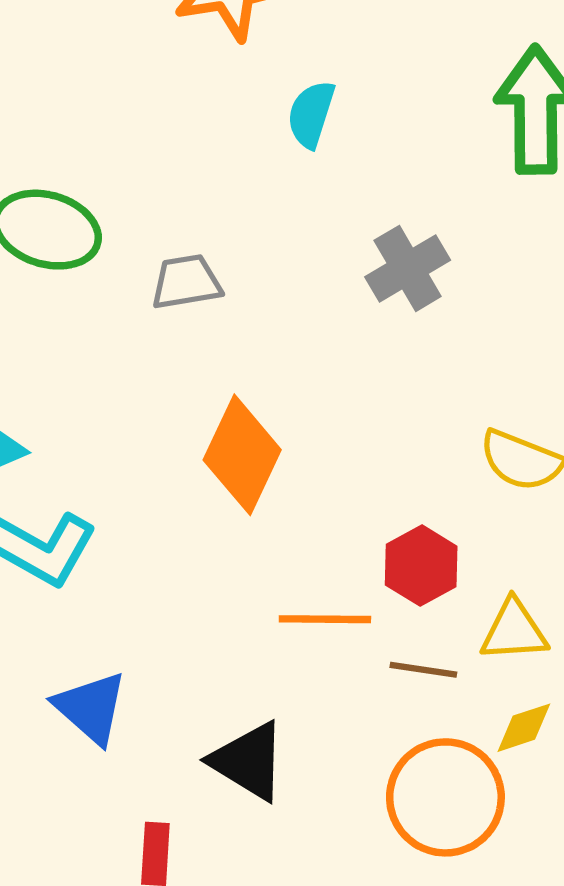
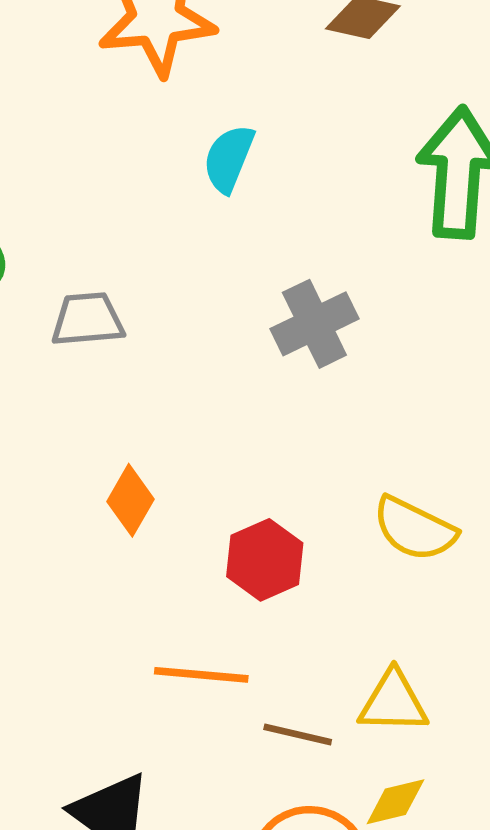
orange diamond: (242, 455) -> (130, 500), size x0.6
red hexagon: (421, 566) -> (265, 560), moved

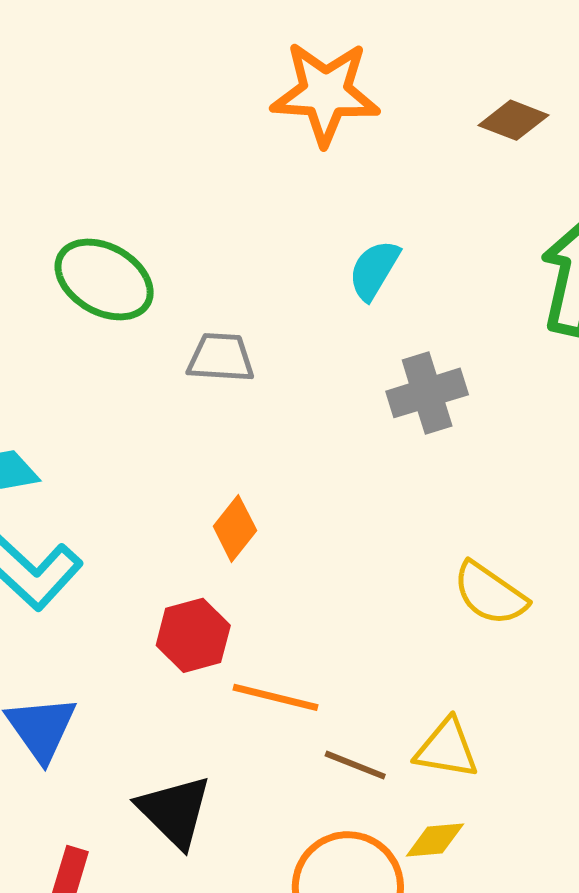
cyan semicircle: (229, 159) -> (374, 270), moved
red hexagon: (265, 560) -> (193, 635), moved

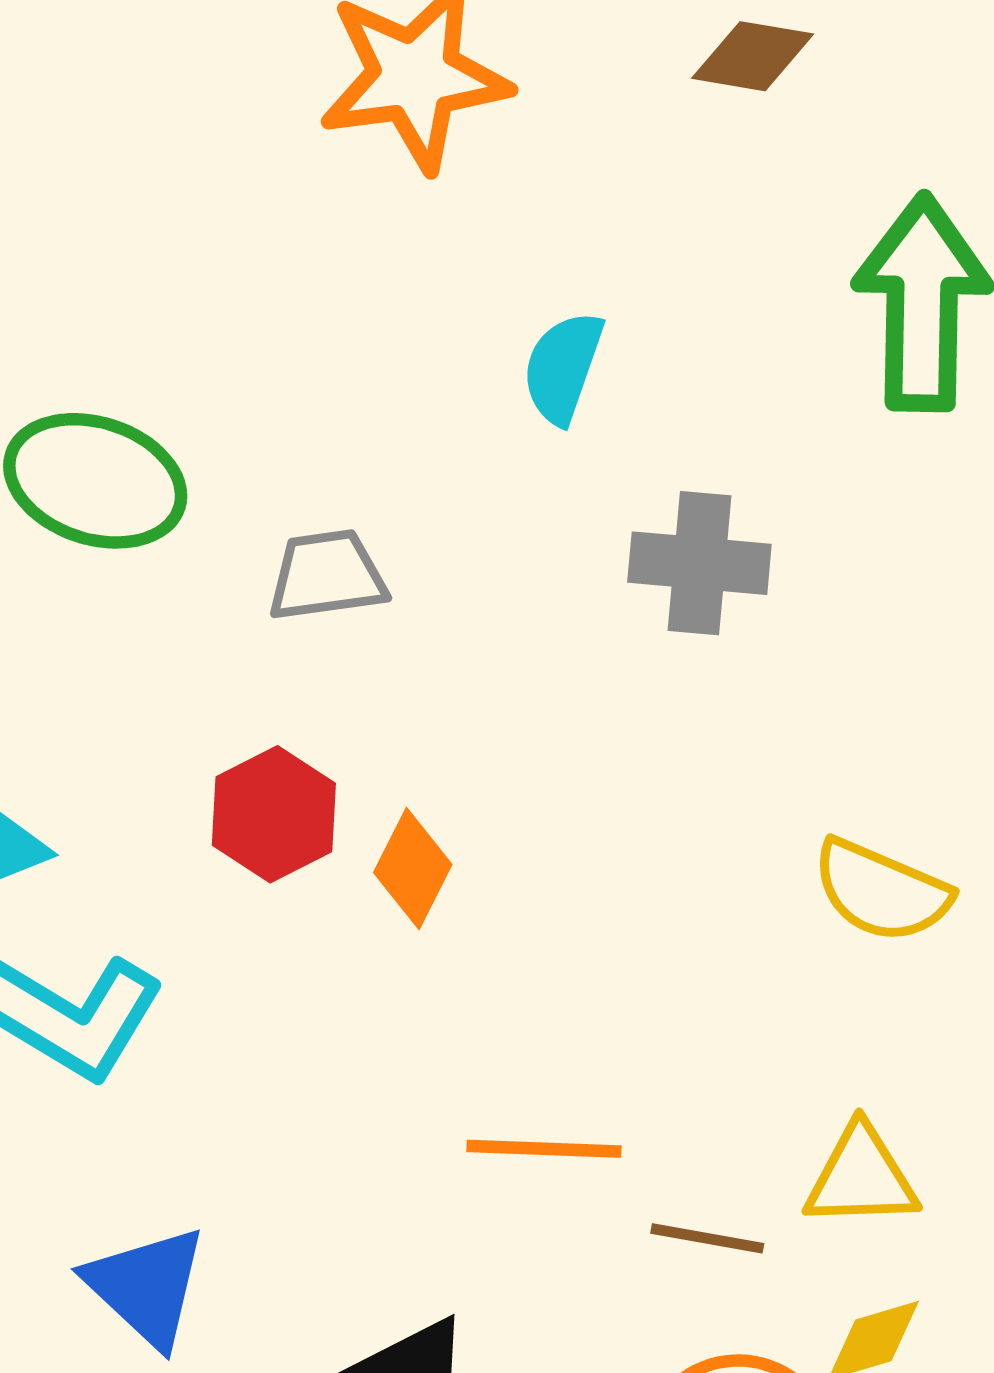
gray cross: (427, 393) -> (699, 563), turned 34
red hexagon: (193, 635) -> (274, 814), moved

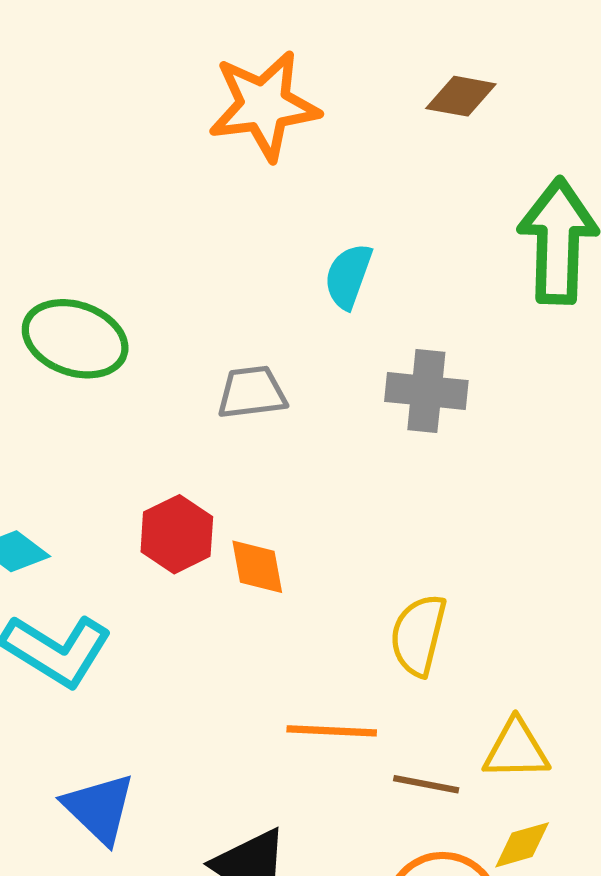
gray trapezoid: (327, 575) -> (252, 392), moved
orange diamond: (413, 868) -> (257, 567), turned -38
yellow semicircle: (881, 891) -> (418, 635), moved, turned 80

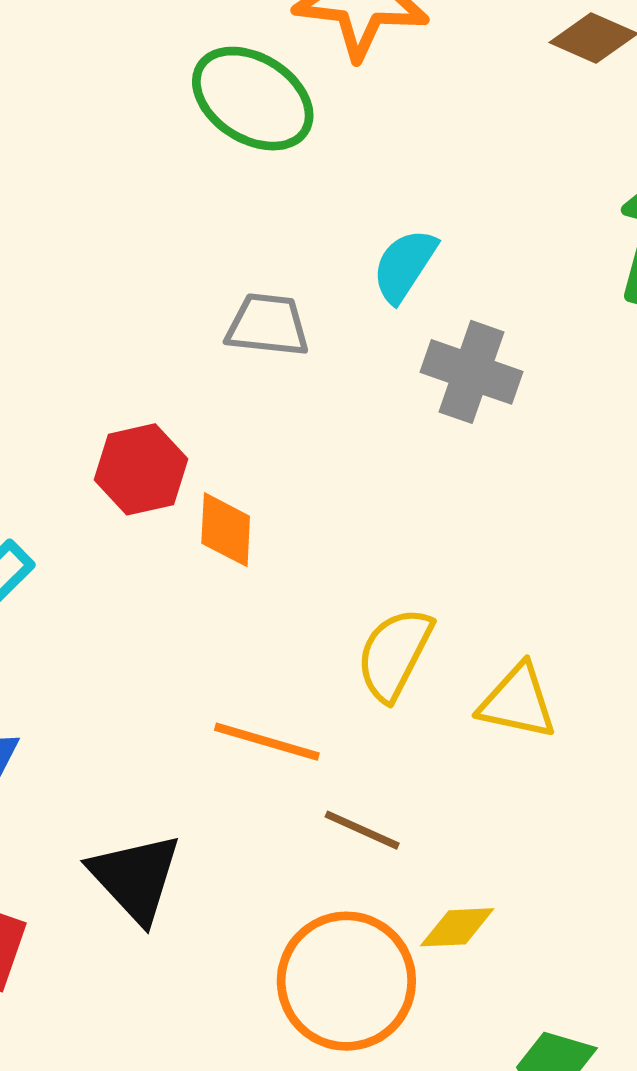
cyan semicircle: (348, 276) -> (404, 265), moved
green ellipse: (75, 339) -> (253, 99), moved
yellow triangle: (516, 750) -> (518, 702), moved

